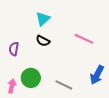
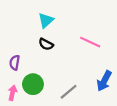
purple semicircle: (14, 49) -> (15, 63), moved
gray line: (64, 85) -> (69, 92), turned -66

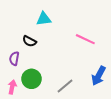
cyan triangle: (46, 20) -> (44, 19), turned 35
black semicircle: (46, 44) -> (29, 41), moved

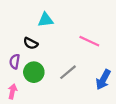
green circle: (31, 79) -> (34, 72), moved
gray line: (65, 86) -> (68, 72), moved

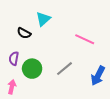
cyan triangle: (46, 20) -> (43, 19), turned -35
black semicircle: (31, 43) -> (24, 33), moved

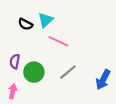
black semicircle: (24, 33) -> (25, 24), moved
pink line: (85, 39) -> (58, 41), moved

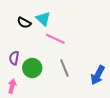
cyan triangle: (46, 20) -> (43, 19), turned -35
gray line: (68, 72) -> (64, 68), turned -72

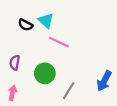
green circle: (32, 68) -> (45, 73), moved
gray line: (64, 68) -> (69, 91), moved, turned 54

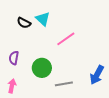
pink line: (59, 42) -> (66, 39), moved, turned -60
gray line: (69, 91) -> (64, 84), turned 48

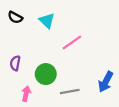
black semicircle: (24, 23) -> (15, 17), moved
pink arrow: (12, 86) -> (26, 94), moved

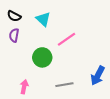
purple semicircle: (15, 63) -> (14, 35), moved
green circle: (46, 74) -> (42, 57), moved

